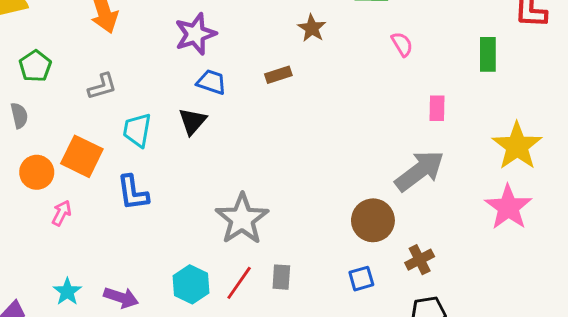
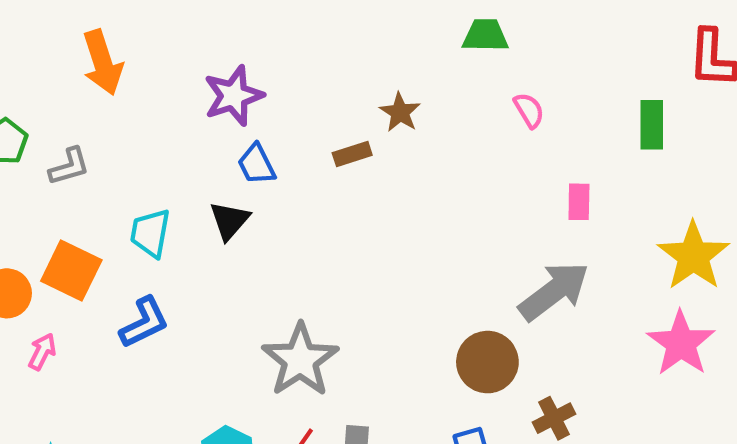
brown star: (312, 28) -> (400, 112), moved
blue trapezoid: (211, 82) -> (256, 164), turned -136
gray L-shape: (102, 86) -> (69, 166), moved
blue L-shape: (133, 193) -> (144, 322), turned -108

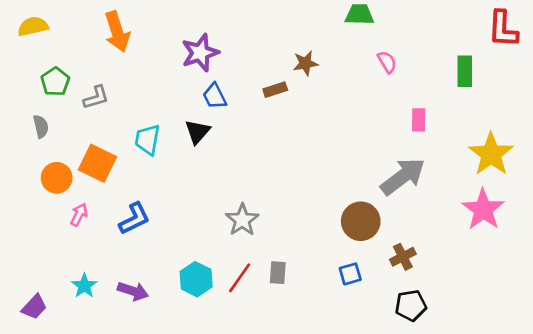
brown star: (400, 112) -> (305, 63), turned 30
blue L-shape: (144, 322) -> (134, 219), moved
gray star: (300, 360) -> (242, 220), size x0.7

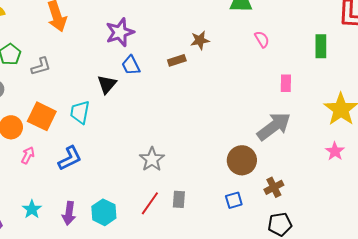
black triangle: (197, 132) -> (107, 84), moved
cyan trapezoid: (147, 140) -> (80, 112), moved
pink star: (483, 209) -> (335, 151), size x0.6
cyan hexagon: (196, 279) -> (104, 212), moved
purple arrow: (133, 291) -> (69, 213), turned 80

